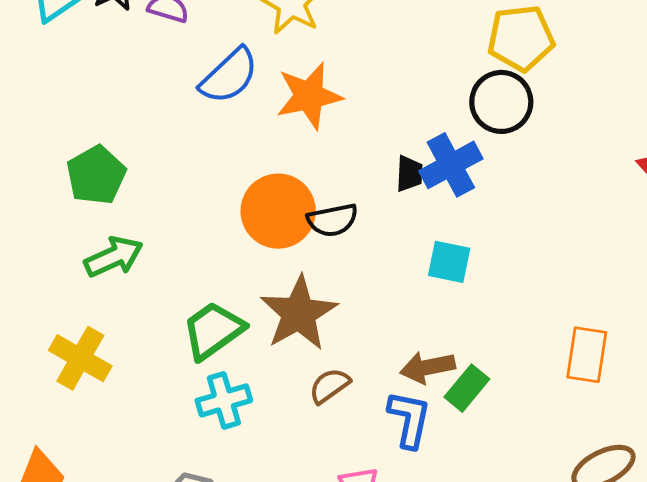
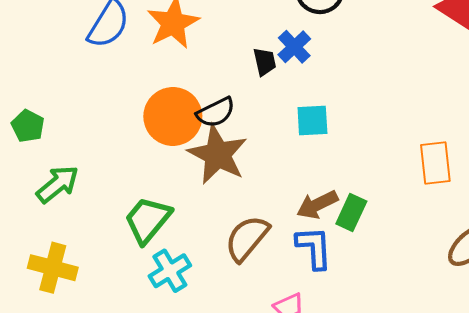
blue cross: (451, 165) -> (294, 47), size x0.7
green pentagon: (96, 175) -> (28, 126), size x0.7
brown star: (299, 313) -> (218, 154), moved
brown semicircle: (329, 386) -> (247, 238), size x1.5

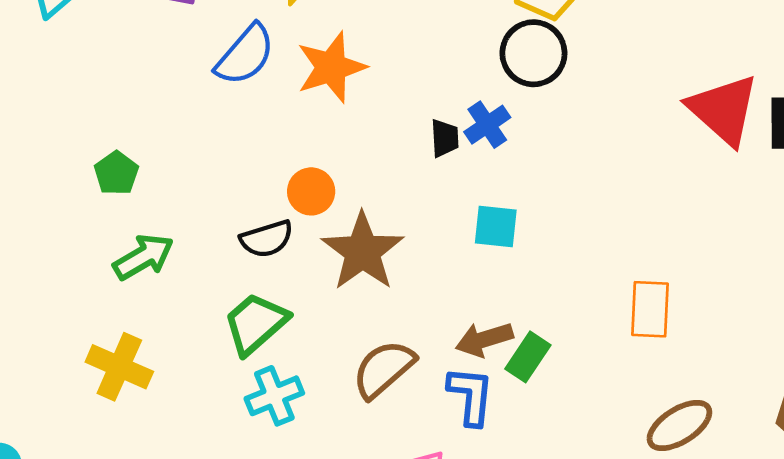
black semicircle: (216, 112) -> (267, 239), moved
orange circle: (173, 116) -> (311, 191), size x0.6

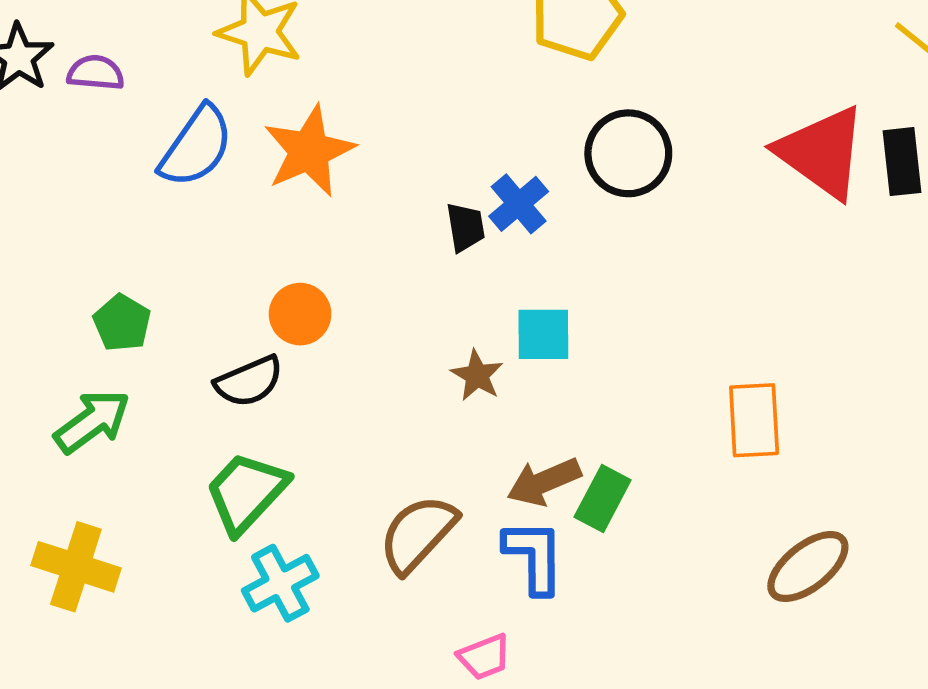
black circle: (533, 53) -> (628, 153), moved
green pentagon: (116, 173) -> (122, 323), moved
brown star: (363, 251) -> (477, 375), moved, size x0.5

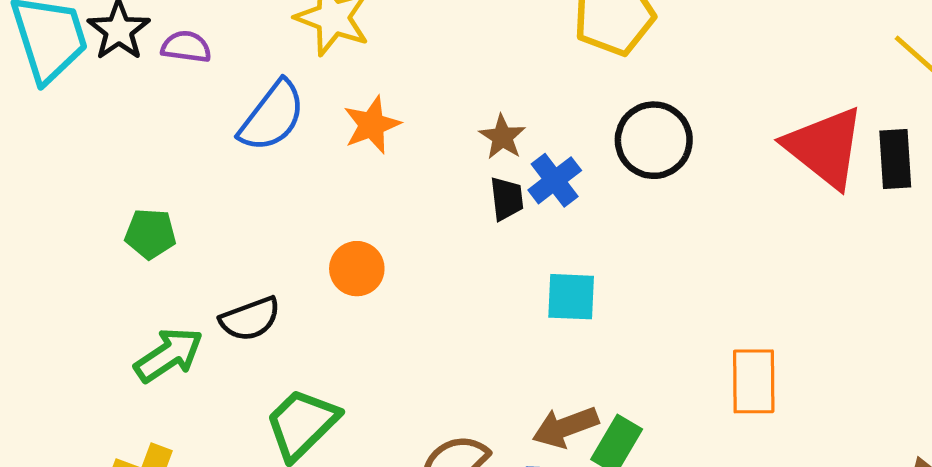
orange star: (309, 151) -> (372, 125), size x0.7
green pentagon: (122, 323) -> (150, 234), moved, turned -30
brown star: (477, 375) -> (502, 137), moved
black semicircle: (249, 381) -> (250, 319), moved

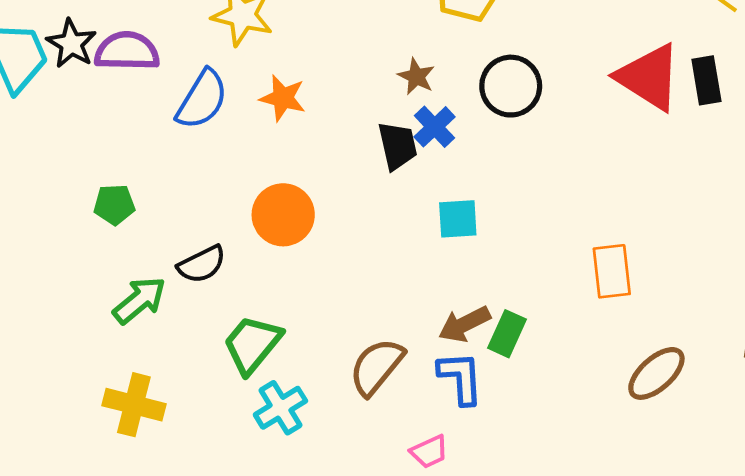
purple semicircle: (186, 47) -> (127, 51), size x1.6
orange star: (372, 125) -> (283, 98), turned -30
brown star: (502, 137) -> (416, 76), moved
black trapezoid: (507, 199) -> (398, 146), size x1.4
orange circle: (357, 269) -> (283, 215), size x1.4

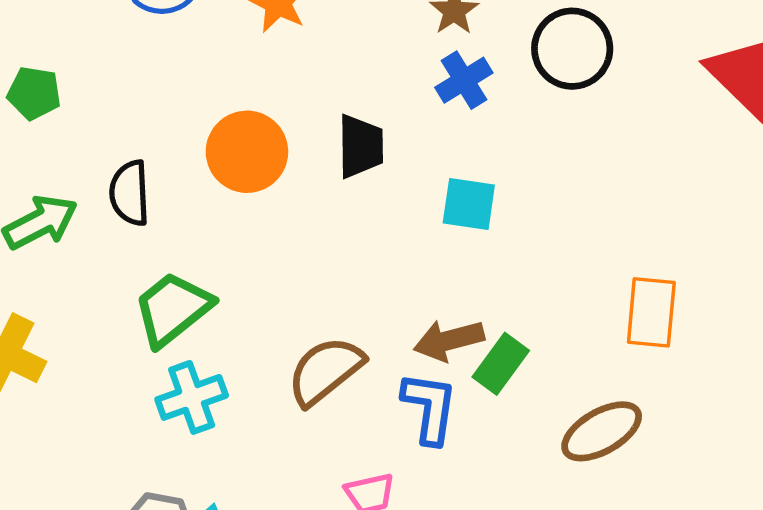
black trapezoid: (398, 146) -> (361, 146), moved
black semicircle: (202, 264) -> (130, 193), turned 102
brown ellipse: (656, 373) -> (602, 431), moved

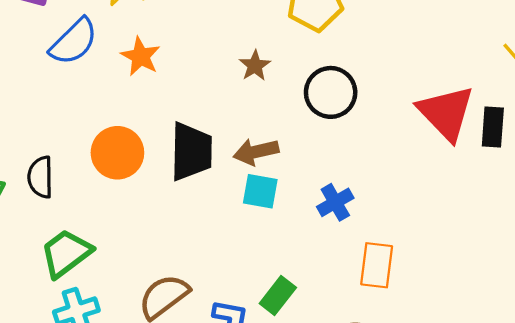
blue cross: (464, 80) -> (335, 202), moved
black trapezoid: (361, 146) -> (191, 151), size x1.4
brown arrow: (449, 340) -> (256, 152), moved

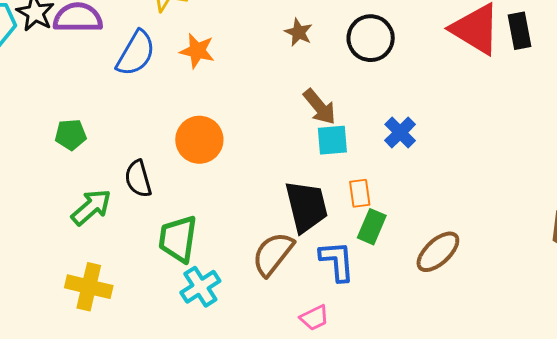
black trapezoid: (191, 151) -> (306, 207), moved
brown arrow: (256, 152) -> (320, 107), turned -102
green trapezoid: (66, 253) -> (178, 239), turned -30
orange rectangle: (377, 265) -> (360, 193), moved, size x0.7

